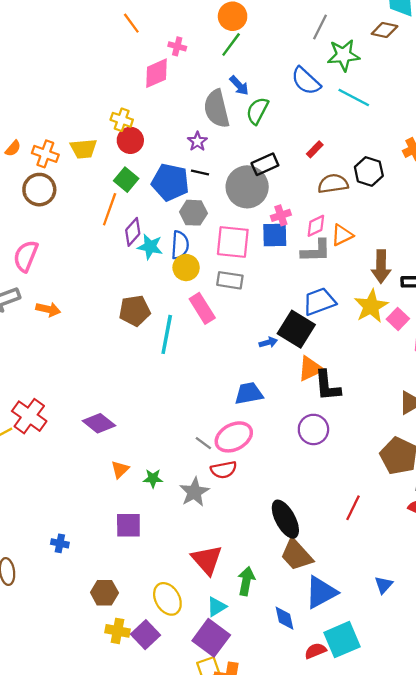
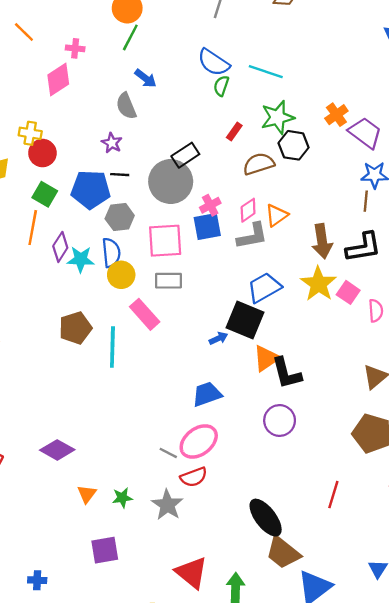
green star: (344, 55) -> (277, 117), moved
gray semicircle: (217, 109) -> (126, 106), size x0.7
green semicircle: (257, 111) -> (221, 86), moved, size x0.7

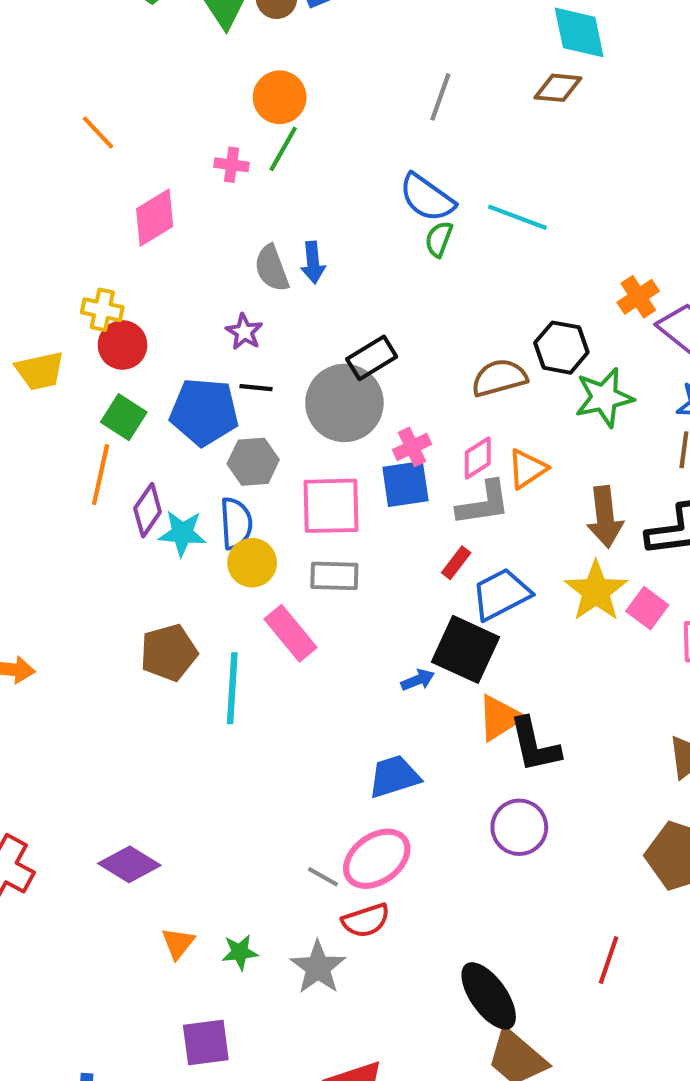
pink cross: (75, 48) -> (232, 165), moved
blue arrow: (146, 78) -> (313, 262), moved, turned 45
green star: (277, 117) -> (604, 397), moved
red rectangle: (234, 131) -> (456, 563), moved

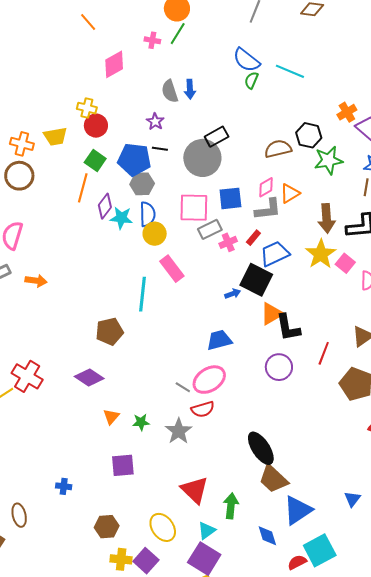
pink cross: (412, 447) -> (228, 242), moved
gray hexagon: (253, 462) -> (142, 184), moved
gray rectangle: (334, 576) -> (210, 229), moved, turned -30
brown pentagon: (169, 653) -> (110, 331), moved
red line: (609, 960) -> (324, 353), moved

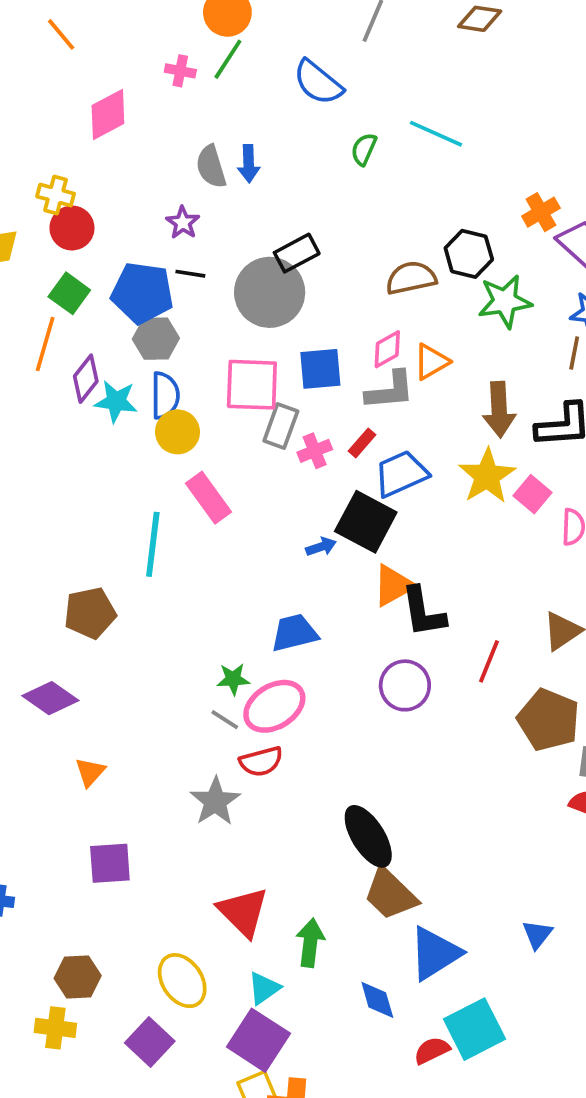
blue semicircle: (246, 60) -> (318, 82), moved
gray rectangle: (210, 229) -> (281, 426), turned -45
green star: (141, 422) -> (233, 679), moved
yellow cross: (121, 559) -> (55, 1028), moved

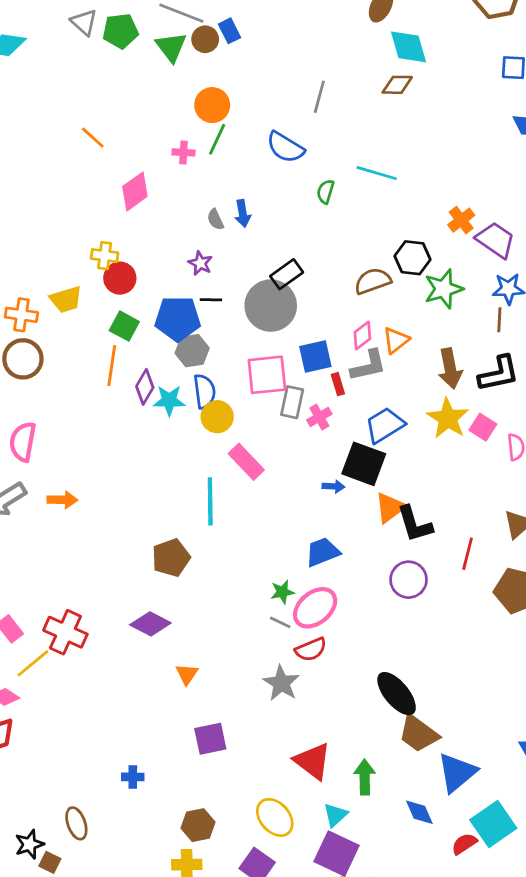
gray semicircle: (211, 167) -> (215, 219), size x0.7
red rectangle: (362, 443) -> (338, 384), moved, turned -50
blue arrow: (321, 547) -> (333, 486), turned 30

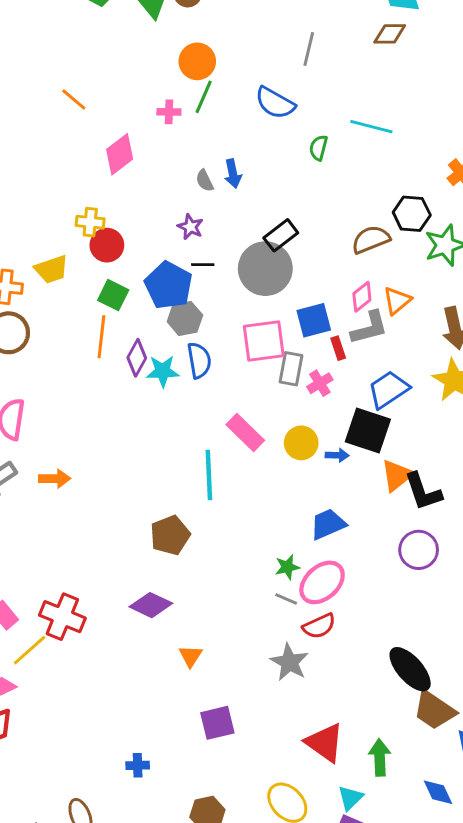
blue pentagon: (178, 318) -> (169, 285), turned 30
yellow circle: (217, 417) -> (301, 443), moved

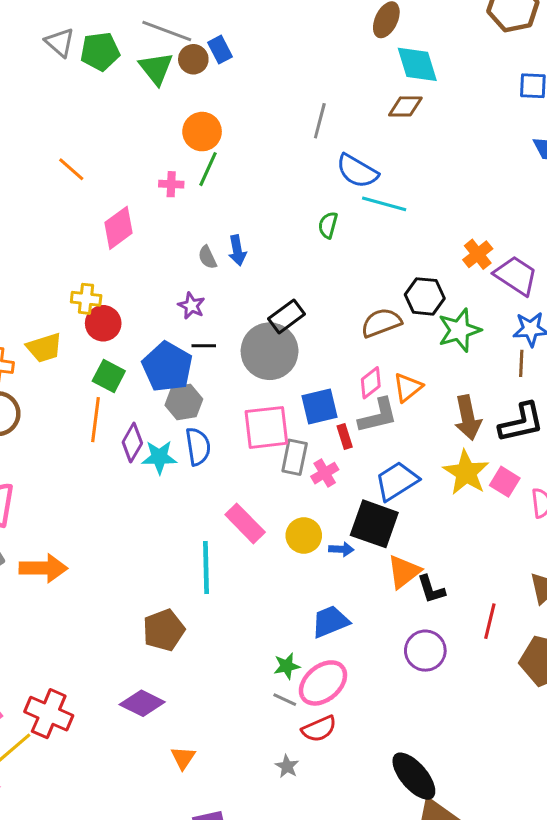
blue semicircle: (275, 103) -> (357, 171), moved
orange arrow: (55, 479) -> (43, 568), size x1.4
black L-shape: (423, 492) -> (431, 589), size x0.7
gray star: (289, 662) -> (287, 766), size x0.6

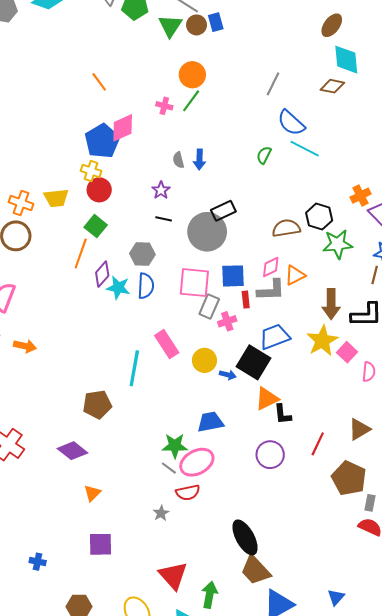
blue pentagon: (167, 367) -> (102, 141), moved
orange arrow: (43, 568) -> (25, 346), size x0.7
green star: (287, 666) -> (175, 446), size x1.4

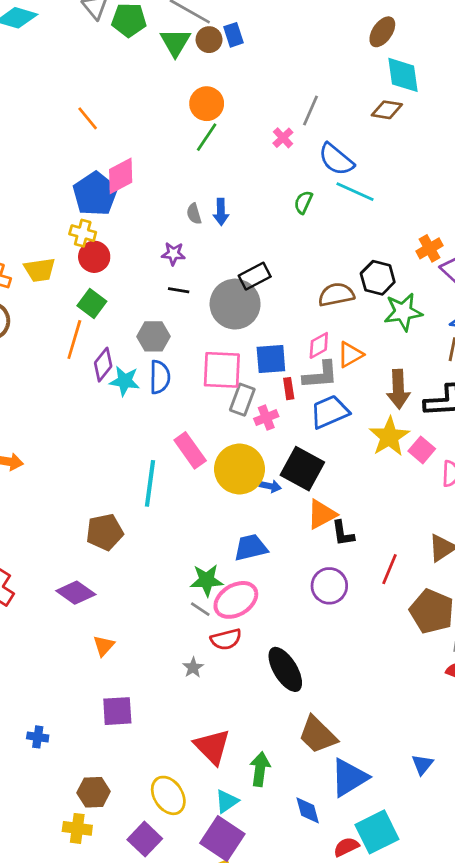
pink cross: (164, 106) -> (283, 138), moved, turned 35
purple star: (161, 190) -> (173, 254), turned -30
blue trapezoid: (275, 337) -> (330, 412), moved
yellow circle: (204, 360) -> (239, 469), size x1.6
black ellipse: (245, 537) -> (285, 669), moved

